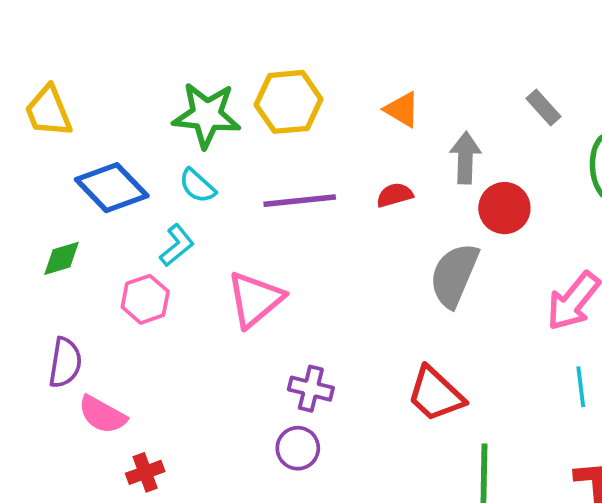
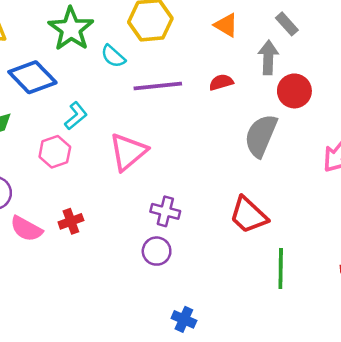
gray rectangle: (544, 108) -> (287, 24), moved
green star: (207, 115) -> (71, 29), moved, turned 30
cyan semicircle: (197, 186) -> (113, 56), moved
red cross: (145, 472) -> (71, 221), moved

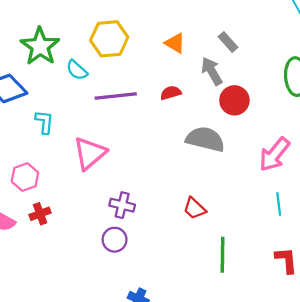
gray arrow: (268, 57) -> (212, 71), turned -32
cyan L-shape: (76, 116) -> (44, 122), turned -45
gray semicircle: (261, 136) -> (205, 139), turned 81
pink hexagon: (55, 152) -> (25, 177), moved
red trapezoid: (248, 215) -> (194, 208), size x0.7

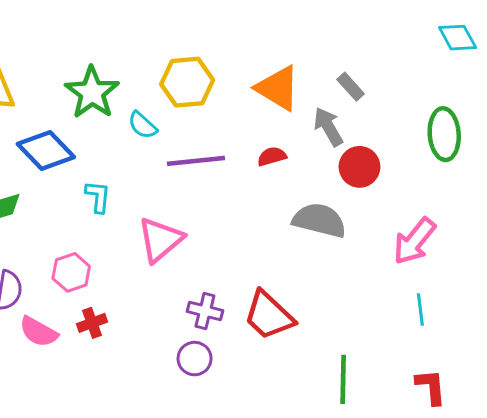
orange triangle: (175, 43) -> (278, 88), size x1.6
red trapezoid: (194, 208) -> (269, 315), moved, size x1.6

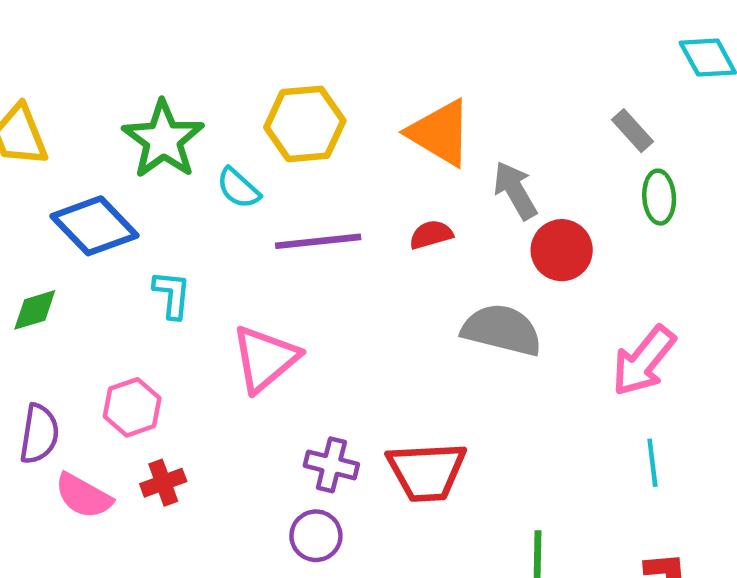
gray rectangle: (351, 87) -> (633, 131), moved
green ellipse: (444, 134) -> (659, 197), moved, size x0.7
red trapezoid: (269, 315) -> (427, 472), turned -46

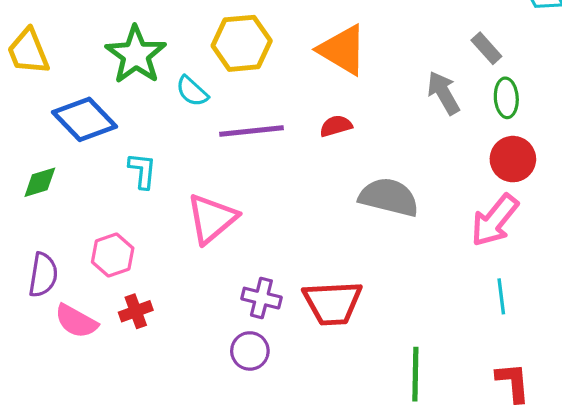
gray arrow: (515, 190) -> (443, 93), moved
red circle: (562, 250) -> (513, 159), moved

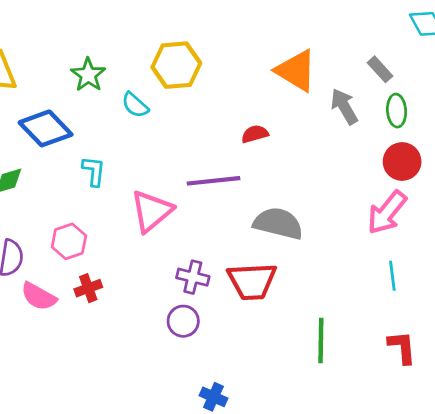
orange triangle: (343, 50) -> (296, 71), moved
green star: (136, 55) -> (88, 75), size x0.7
purple line: (252, 131) -> (213, 181), moved
gray semicircle: (389, 197) -> (278, 223), moved

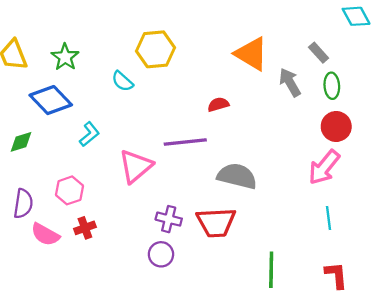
green star: (88, 75) -> (65, 57), moved
cyan L-shape: (94, 171) -> (89, 134), turned 45

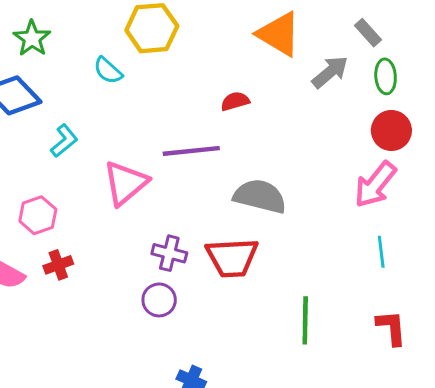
gray arrow: (290, 82) -> (330, 72), turned 80

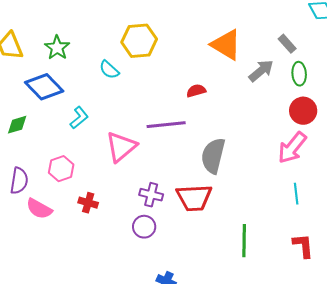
gray semicircle: (260, 196) -> (213, 156), turned -90
red cross: (58, 265) -> (88, 203), moved, turned 36

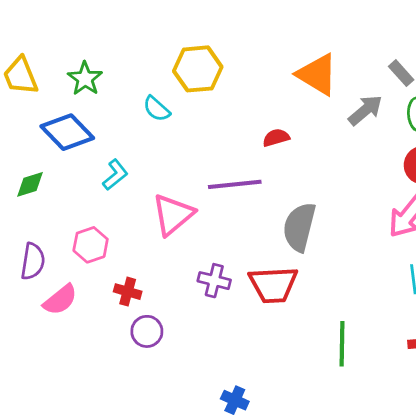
pink semicircle: (39, 209) -> (60, 300), turned -68
purple circle: (144, 227) -> (147, 331), moved

